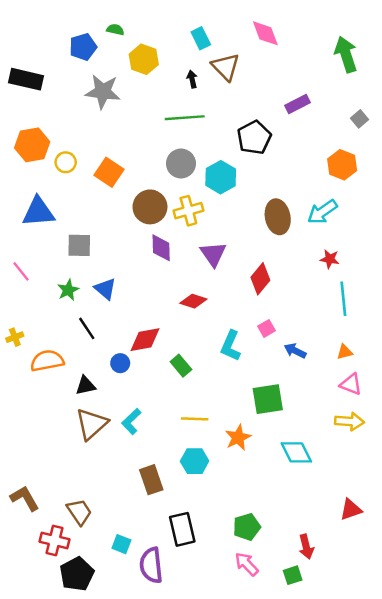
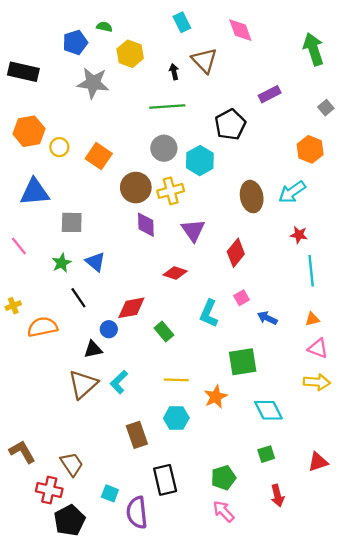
cyan rectangle: (201, 38) -> (182, 22), moved
black triangle: (85, 385) -> (93, 349), moved
green square: (293, 575) -> (266, 454), moved

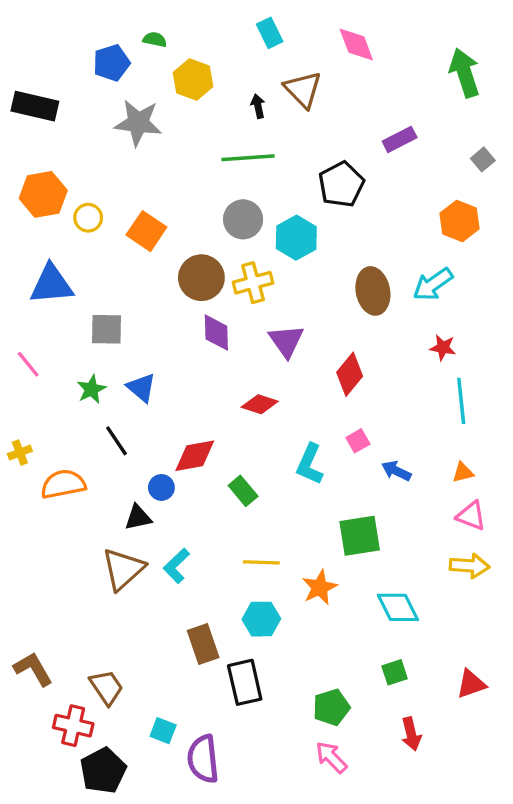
black rectangle: (165, 480) -> (245, 682), moved

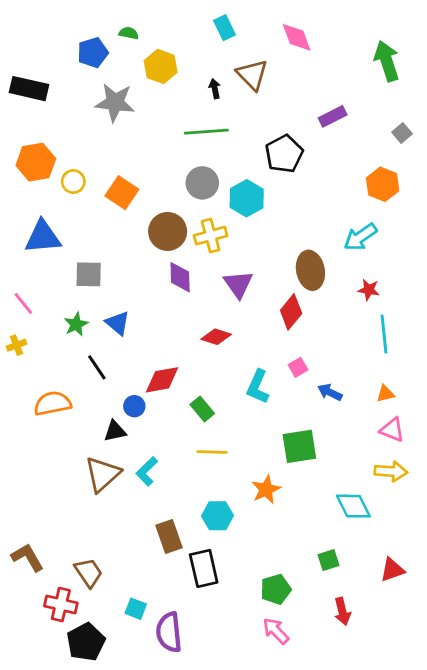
brown ellipse: (373, 291) -> (310, 270), moved
yellow cross: (20, 453) -> (16, 345), moved
yellow line: (261, 562) -> (212, 452), moved
cyan diamond: (398, 607) -> (353, 506), moved

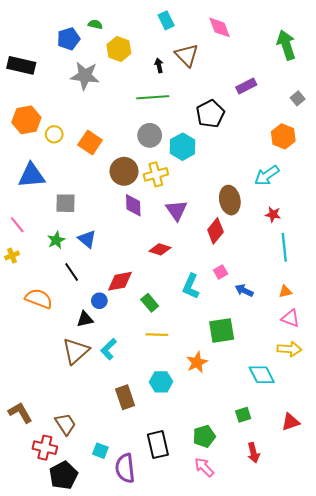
orange semicircle: (53, 403) -> (39, 299), turned 32
black rectangle: (204, 568) -> (158, 445), moved

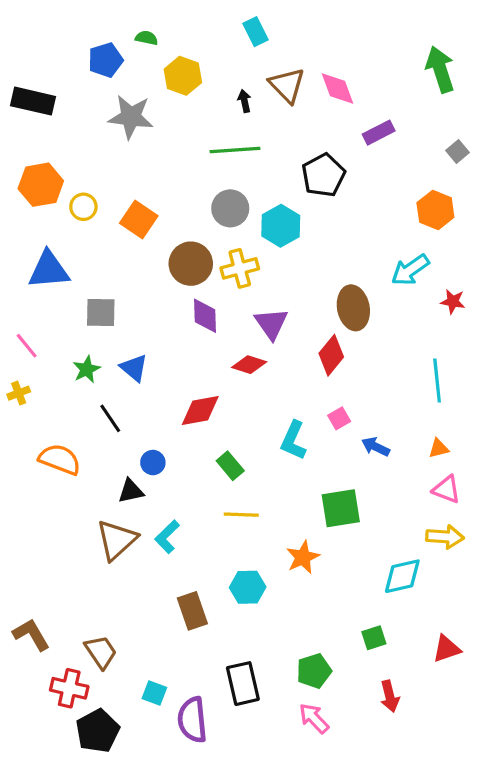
pink diamond: (220, 27) -> (338, 88), moved
red star: (273, 214) -> (453, 302), moved
red diamond: (160, 249) -> (249, 365), moved
red diamond: (120, 281) -> (200, 410), moved
cyan diamond: (262, 375) -> (402, 576), turned -76

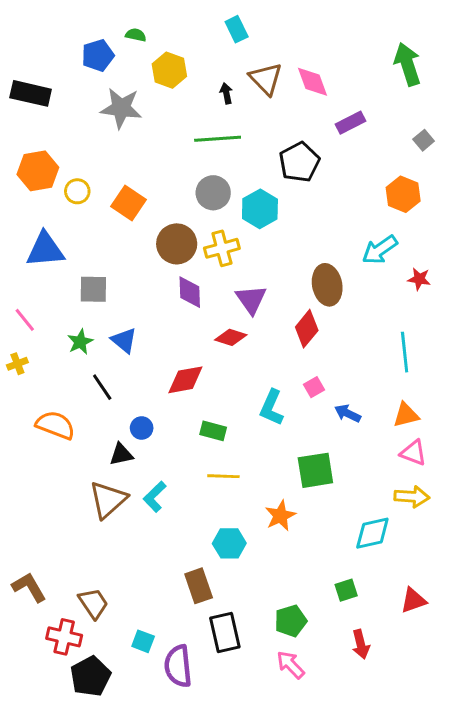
orange triangle: (439, 448) -> (406, 415), size x1.4
green rectangle: (230, 466) -> (213, 431), turned -35
brown rectangle: (192, 611) -> (199, 586), moved

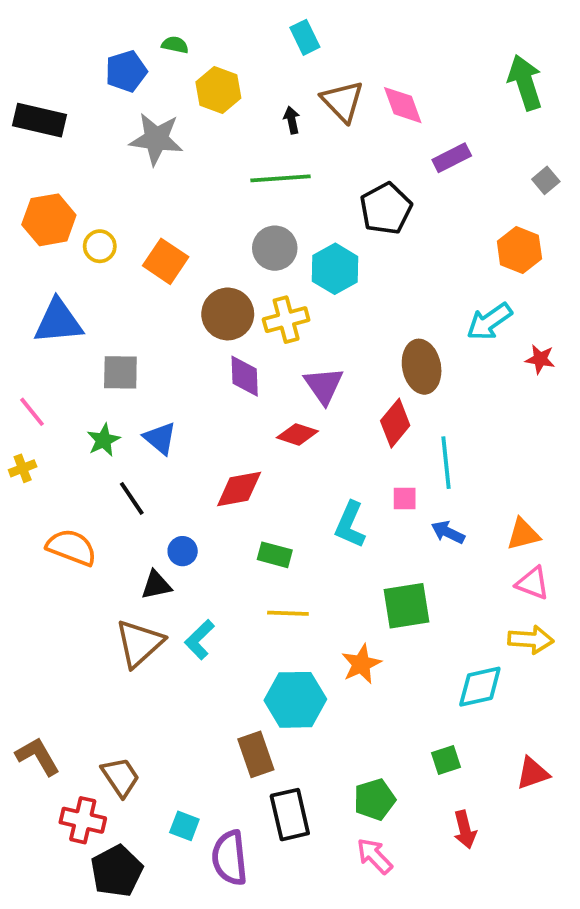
cyan line: (405, 352) -> (446, 463), moved
pink square: (314, 387) -> (405, 498), turned 30
cyan hexagon: (229, 543) -> (295, 700), size x1.4

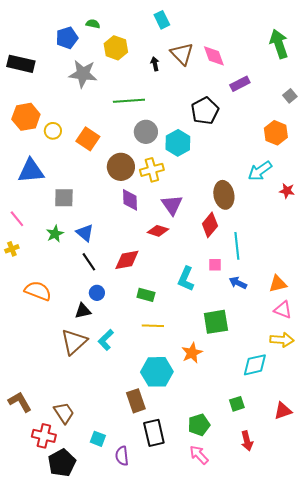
green line: (280, 178) -> (129, 101), moved
black line: (132, 498) -> (89, 262), moved
purple semicircle: (230, 858) -> (122, 456), size x0.7

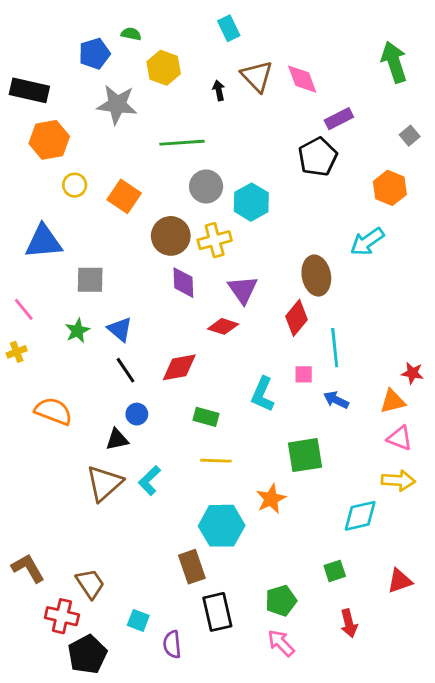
black pentagon: (205, 111) -> (318, 157), moved
orange hexagon: (26, 117) -> (49, 140), moved
red star: (287, 191) -> (412, 373), moved

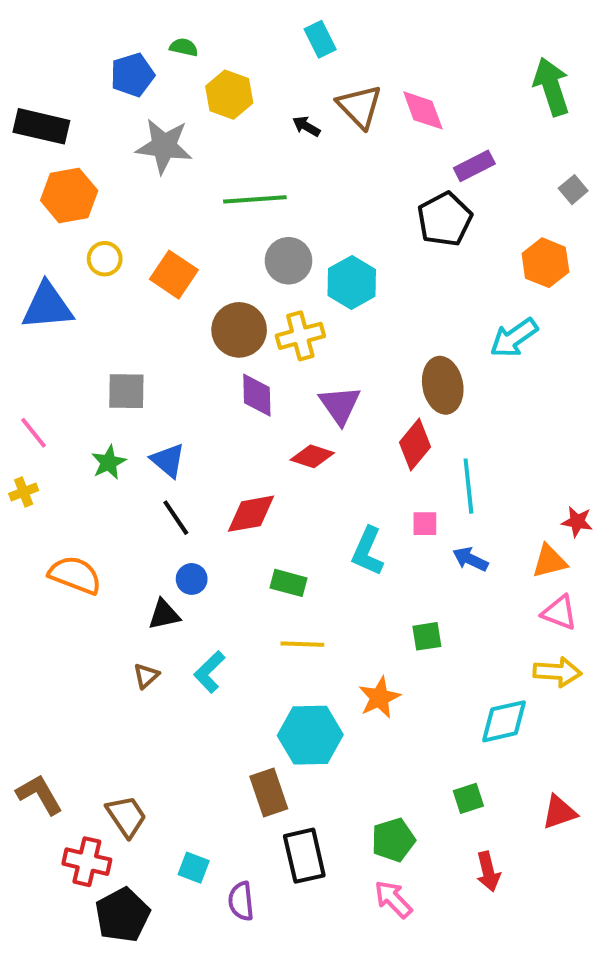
black arrow: (219, 90) -> (306, 126), turned -48
blue triangle: (44, 242) -> (47, 306), moved
green square: (305, 455) -> (427, 636), size x0.6
brown triangle: (104, 483) -> (146, 676), size x0.5

